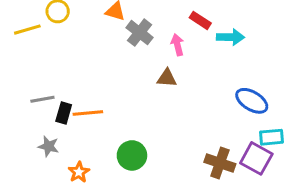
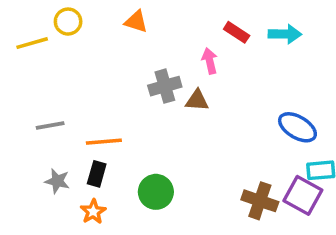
gray cross: (140, 33) -> (165, 86), moved, turned 36
cyan arrow: (231, 37) -> (285, 34), moved
black rectangle: (64, 113) -> (97, 174), moved

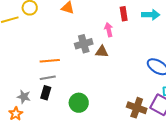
red rectangle: (237, 32) -> (124, 14), turned 48
gray line: (50, 125) -> (48, 78), moved
orange line: (104, 142) -> (50, 61), moved
orange star: (93, 212) -> (16, 114), moved

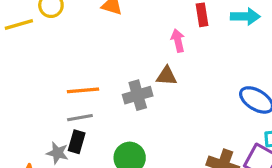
gray cross: (84, 44) -> (138, 95), moved
gray star: (24, 97) -> (57, 153), moved

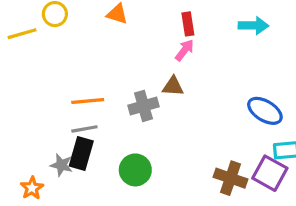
red rectangle: (202, 15) -> (188, 24), moved
pink arrow: (178, 41) -> (185, 50), turned 50
black rectangle: (77, 142) -> (81, 154), size x1.4

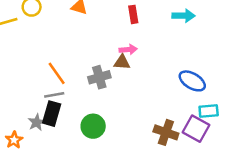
pink arrow: (185, 50) -> (128, 50), moved, turned 48
orange line: (88, 101) -> (57, 73), turned 60
gray star: (61, 165) -> (37, 122), turned 30

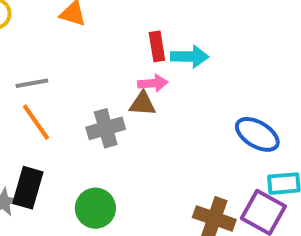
red rectangle: (133, 14) -> (157, 46), moved
cyan arrow: (183, 16) -> (190, 57), moved
gray line: (54, 95) -> (32, 83), moved

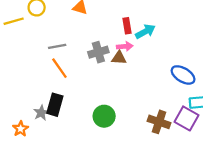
cyan arrow: (190, 57) -> (145, 31), turned -30
gray cross: (106, 128) -> (98, 52), moved
green circle: (95, 208) -> (104, 116), moved

